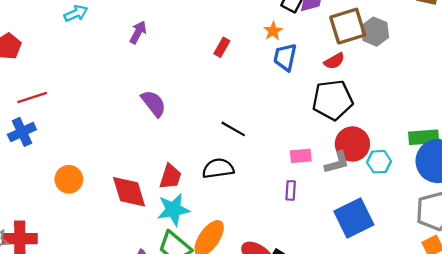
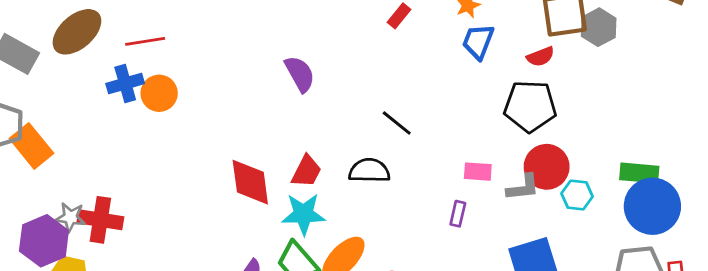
orange circle: (69, 179) -> (159, 93), moved

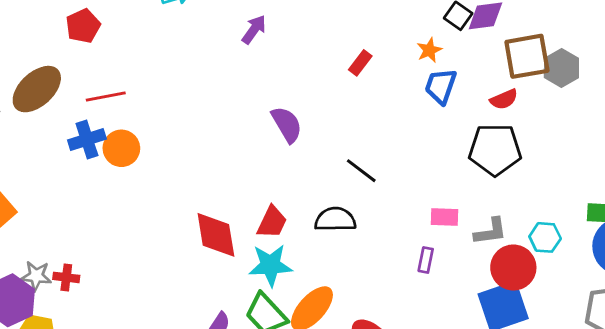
purple semicircle: (300, 74) -> (287, 124), moved
red circle: (547, 167) -> (513, 268), moved
red cross: (100, 220) -> (66, 277), size x0.6

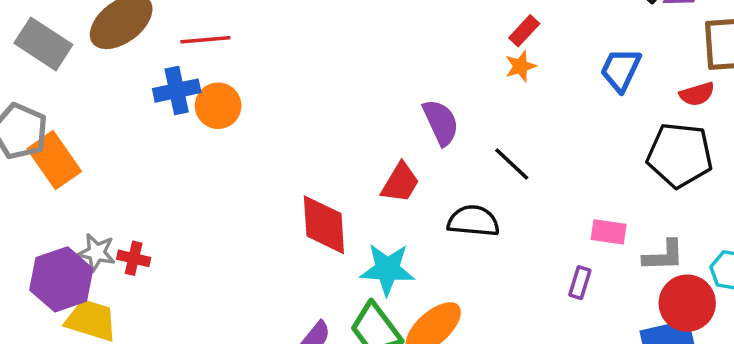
orange star: (429, 50) -> (520, 66), moved
purple semicircle: (287, 124) -> (441, 122), moved
red trapezoid: (272, 222) -> (400, 183), moved

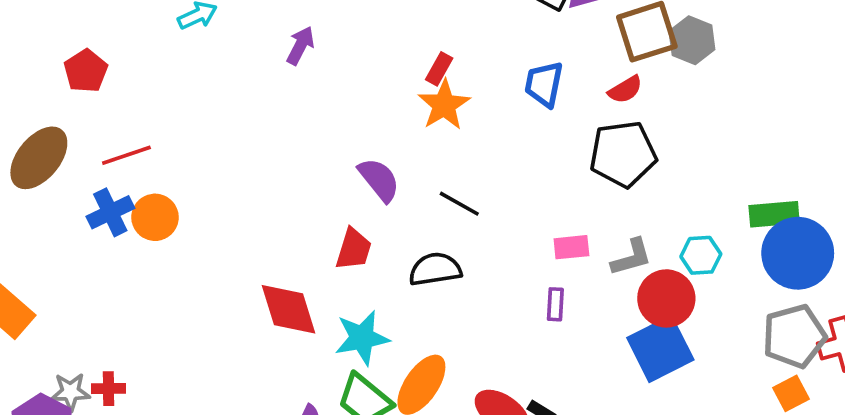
orange star: (520, 66) -> (444, 105), size x1.6

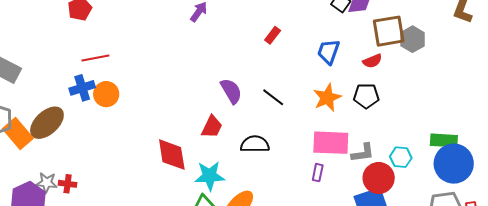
orange star: (444, 105) -> (327, 98), moved
black pentagon: (623, 154) -> (366, 96), size x0.7
brown ellipse: (39, 158) -> (47, 123), moved
black line: (459, 204) -> (273, 97), moved
pink rectangle: (571, 247) -> (331, 143), size x1.8

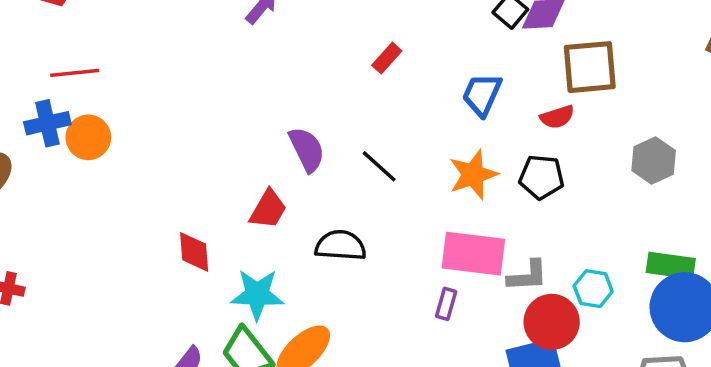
gray hexagon: (413, 39) -> (654, 160), moved
red diamond: (172, 155) -> (194, 252), size x0.7

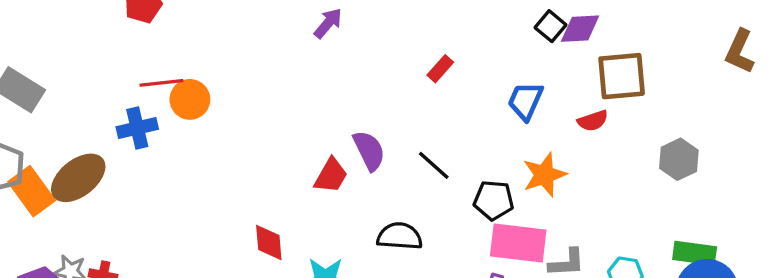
orange circle: (88, 137) -> (190, 99), moved
orange star: (473, 175) -> (544, 175), moved
black pentagon: (541, 177) -> (494, 200), moved
red trapezoid: (268, 209) -> (331, 176), moved

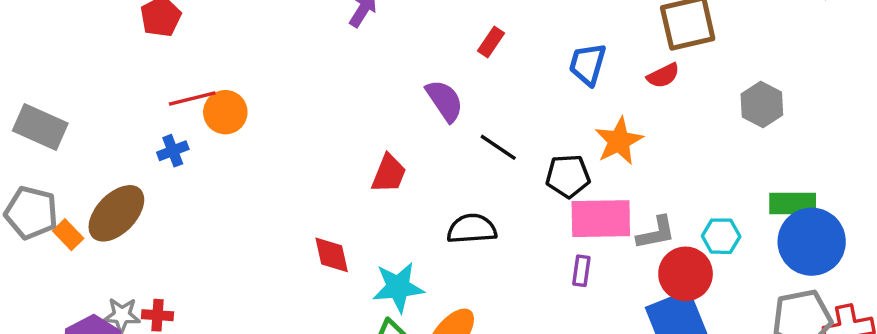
blue cross: (137, 128) -> (173, 151), size x0.7
purple semicircle: (369, 151) -> (445, 101), moved
orange rectangle: (32, 191) -> (68, 235), size x0.6

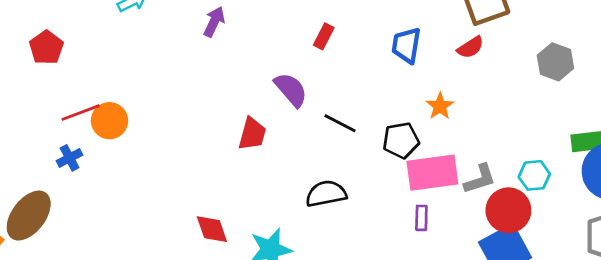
orange star: (619, 141) -> (440, 106), size x0.7
red trapezoid: (389, 173) -> (252, 134), moved

